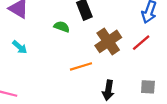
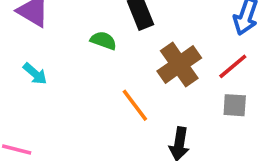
orange line: (81, 66) -> (135, 105), turned 70
gray square: (148, 87) -> (235, 105), moved

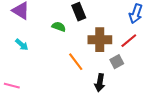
brown cross: (179, 65) -> (100, 40), turned 35
gray square: (235, 105) -> (117, 62), moved, turned -32

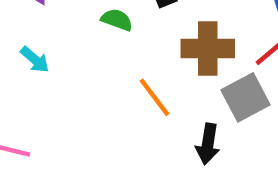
gray square: (117, 62) -> (245, 97), size x1.5

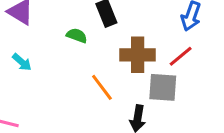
gray square: (245, 97) -> (163, 87), turned 32

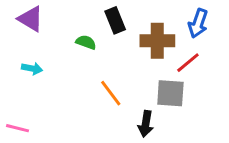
brown cross: (138, 55) -> (157, 41), moved
cyan arrow: (22, 62) -> (32, 68), turned -30

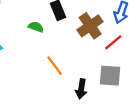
brown cross: (157, 41) -> (90, 26), turned -35
gray square: (170, 93) -> (110, 76), moved

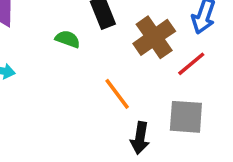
orange line: (55, 66) -> (117, 94), moved

